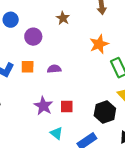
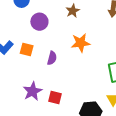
orange star: (99, 44) -> (81, 43), moved
purple semicircle: (54, 69) -> (52, 58), turned 96

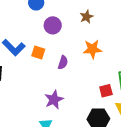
purple star: (33, 91) -> (54, 100), moved
red square: (55, 98) -> (106, 91), moved, turned -32

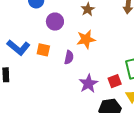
orange star: (92, 49) -> (86, 39), moved
purple star: (54, 100) -> (88, 84), moved

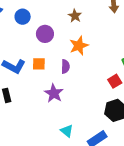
purple star: (88, 84) -> (54, 93), moved

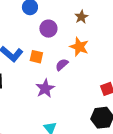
orange star: (79, 46) -> (79, 47), turned 30
purple semicircle: (65, 66) -> (62, 65), turned -144

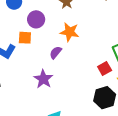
orange square: (36, 57) -> (25, 38), moved

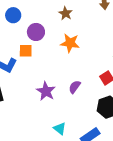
purple semicircle: (56, 53) -> (75, 87), moved

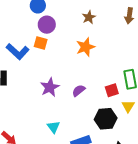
purple circle: (36, 32) -> (47, 25), moved
orange star: (70, 43) -> (85, 47), turned 30

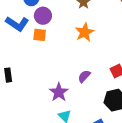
blue L-shape: (18, 52) -> (17, 24), moved
purple star: (50, 87) -> (59, 92), moved

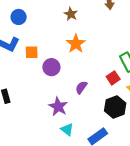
purple circle: (43, 16) -> (51, 67), moved

